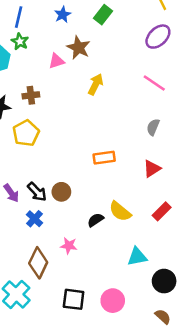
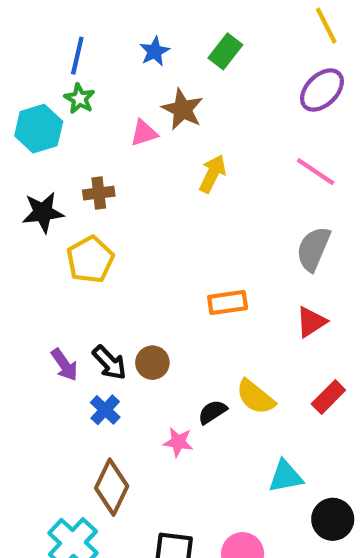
gray semicircle: (153, 127) -> (313, 249), size x1.5
pink star: (69, 246) -> (178, 442), moved

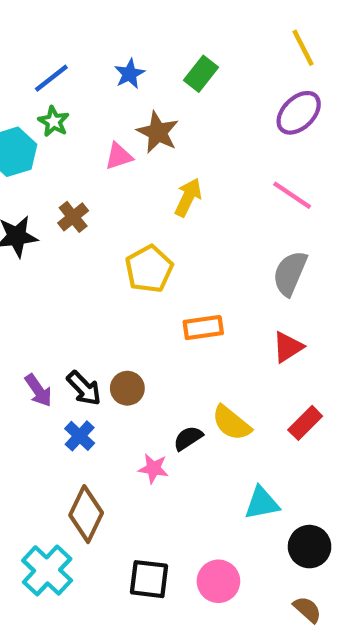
blue line: (77, 56) -> (51, 78), turned 39
brown cross: (99, 193) -> (73, 217), turned -32
yellow pentagon: (90, 260) -> (149, 269), moved

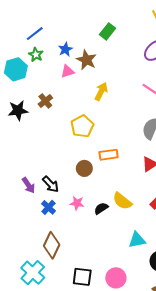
blue star: (130, 74) -> (65, 49), moved
brown circle: (127, 388) -> (84, 168), moved
pink star: (153, 468) -> (77, 203), moved

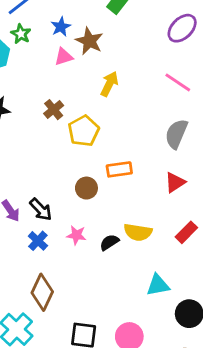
brown cross: (45, 101) -> (54, 110), moved
yellow semicircle: (122, 201) -> (138, 232), turned -30

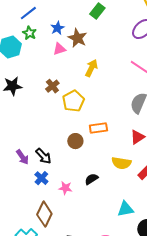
yellow semicircle: (138, 232) -> (121, 163), moved
pink star: (76, 235) -> (65, 188), moved

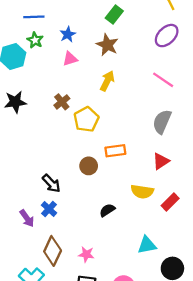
blue line: (28, 13) -> (34, 17), turned 36
brown star: (77, 38) -> (107, 45), moved
purple arrow: (22, 157) -> (27, 218), moved
pink star: (65, 188) -> (86, 254), moved

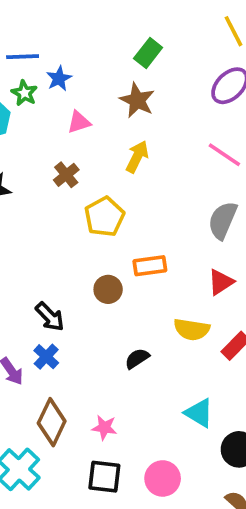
blue star: (68, 34) -> (59, 78), moved
brown cross: (62, 102) -> (66, 175), moved
cyan triangle: (147, 245) -> (199, 413), turned 42

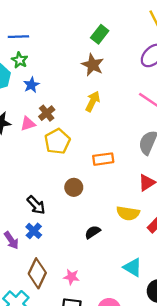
blue star: (59, 78) -> (31, 85), moved
pink triangle: (79, 122) -> (28, 124), moved
yellow pentagon: (104, 217) -> (57, 141), moved
orange rectangle: (150, 266) -> (103, 159), moved

